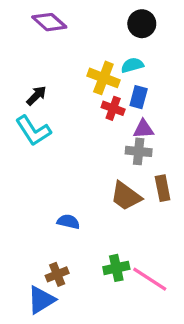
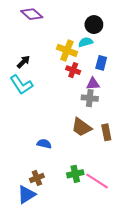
black circle: (142, 24) -> (94, 25), moved
blue rectangle: (139, 97) -> (101, 63), moved
brown rectangle: (163, 188) -> (106, 132), moved

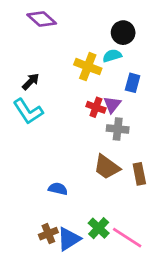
red cross: (73, 70) -> (96, 107), moved
purple triangle: (93, 84) -> (112, 105), moved, turned -48
green cross: (75, 174) -> (99, 228), turned -35
blue triangle: (27, 195) -> (69, 239), moved

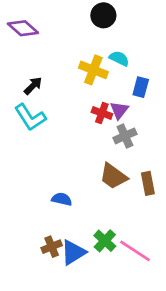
purple diamond: (42, 19) -> (23, 28), moved
black circle: (123, 33) -> (103, 15), moved
cyan semicircle: (112, 56) -> (119, 58), turned 42
gray cross: (118, 129) -> (125, 136), turned -30

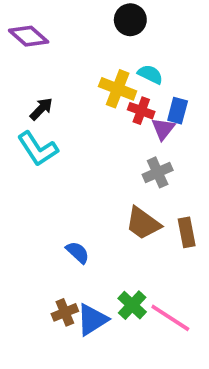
purple triangle: (119, 110) -> (163, 129), moved
red cross: (102, 113) -> (141, 111), moved
blue semicircle: (62, 199) -> (78, 252), turned 30

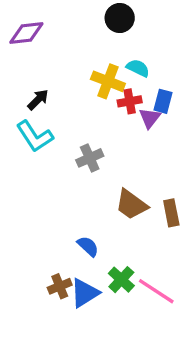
purple diamond: (29, 36) -> (26, 33), turned -48
red cross: (141, 111) -> (130, 101), turned -30
gray cross: (158, 172) -> (90, 158), moved
blue semicircle: (78, 252) -> (88, 246), moved

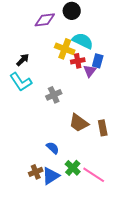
purple diamond: (26, 33) -> (45, 20), moved
cyan semicircle: (138, 68) -> (83, 41), size x1.5

